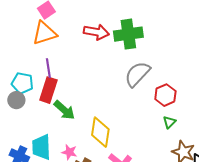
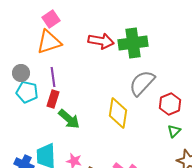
red rectangle: (48, 90) -> (53, 99), size x0.7
gray circle: (16, 100) -> (21, 73), moved
yellow diamond: (100, 132) -> (118, 113), moved

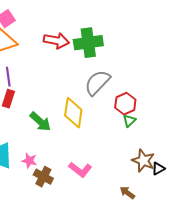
green arrow: (69, 119) -> (40, 122), moved
green triangle: (174, 131) -> (129, 121), moved

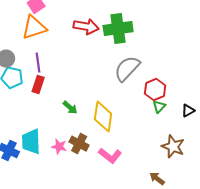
yellow diamond: (73, 113) -> (103, 117), moved
green arrow: (40, 122) -> (70, 108), size x0.7
black triangle: (158, 169) -> (188, 111), moved
brown cross: (43, 177) -> (79, 144), moved

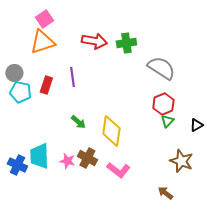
green cross: (118, 29) -> (126, 43), size x0.7
purple line: (38, 63) -> (72, 77), moved
gray semicircle: (127, 69) -> (161, 68), moved, turned 80
red rectangle: (38, 85) -> (46, 85), moved

